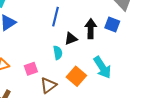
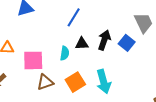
pink square: (31, 69) -> (33, 60), size x1.5

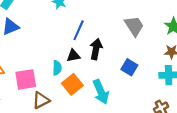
blue line: (74, 17) -> (79, 30), moved
blue square: (127, 43) -> (129, 67), moved
orange square: (75, 82) -> (72, 84), moved

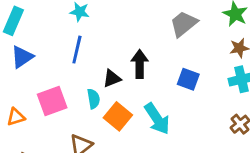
gray trapezoid: (134, 26) -> (184, 24), turned -85
blue line: (79, 30) -> (77, 50), moved
pink square: (26, 79) -> (52, 101), moved

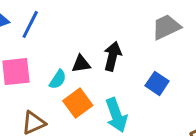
blue line: (77, 50) -> (30, 24), moved
cyan semicircle: (93, 99) -> (58, 79), turned 30

